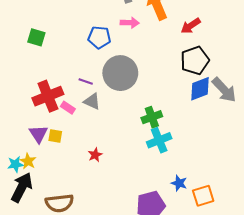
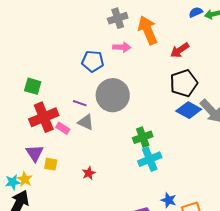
green square: (36, 37) -> (33, 86), moved
blue diamond: (200, 89) -> (189, 110), turned 50
yellow square: (55, 136) -> (51, 164), moved

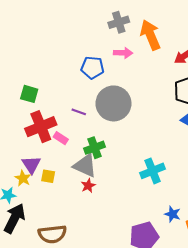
gray triangle: (86, 122) -> (85, 166), moved, size x1.4
green cross: (143, 137) -> (95, 148), moved
yellow star: (25, 179) -> (23, 178), moved

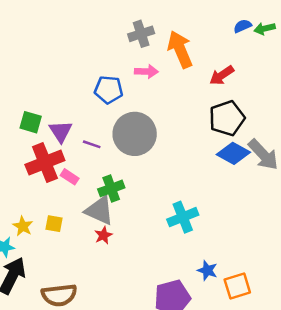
purple triangle: (31, 165) -> (61, 131), moved

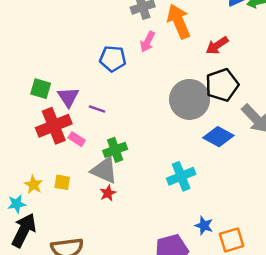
pink arrow: (146, 71) -> (148, 42), turned 115
gray circle: (135, 134) -> (190, 99), moved
blue diamond: (233, 153) -> (218, 137), moved

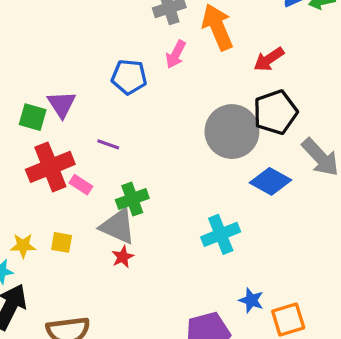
purple triangle: (68, 97) -> (62, 104), moved
yellow star: (33, 185) -> (23, 246), turned -30

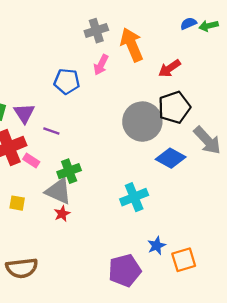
purple triangle: (62, 104) -> (24, 113), moved
blue star: (251, 300) -> (157, 246), turned 30

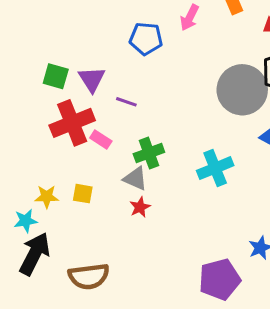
gray triangle: (58, 191) -> (135, 179), size x0.7
cyan cross: (134, 197) -> (215, 168), moved

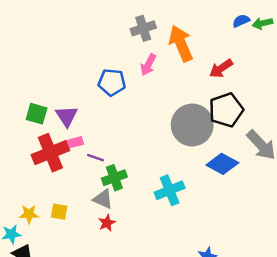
purple line: (126, 102) -> (96, 158), moved
pink rectangle: (101, 139) -> (74, 143), moved, turned -48

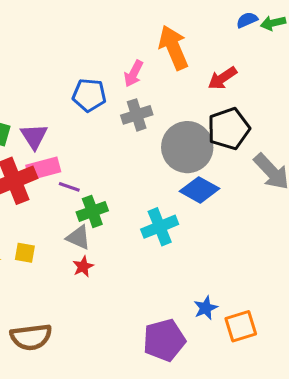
gray cross: (143, 28) -> (137, 115), moved
pink rectangle: (74, 143) -> (43, 169), size x1.5
blue diamond: (222, 164) -> (199, 190), moved

